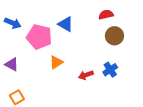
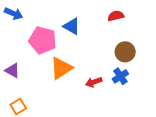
blue arrow: (13, 23) -> (14, 14), moved
brown circle: (114, 36) -> (125, 52), moved
orange triangle: (56, 62) -> (61, 68), size x1.5

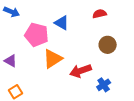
blue cross: (120, 76) -> (104, 85), moved
red arrow: (94, 82) -> (81, 71), size x1.5

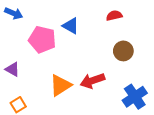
orange triangle: (53, 59) -> (60, 85), moved
blue cross: (104, 85) -> (135, 97), moved, size x1.5

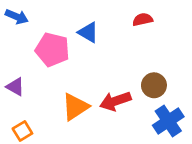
brown circle: (123, 51) -> (154, 85), moved

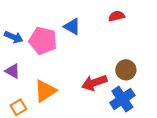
blue arrow: (17, 17) -> (14, 37), moved
orange triangle: (75, 107) -> (45, 91), moved
blue cross: (168, 121) -> (122, 99), moved

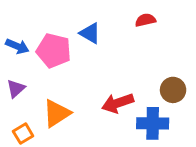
brown circle: (126, 70) -> (173, 90), moved
purple triangle: (12, 71) -> (16, 88), turned 49
blue cross: (122, 99) -> (153, 123), turned 35

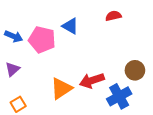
orange triangle: (57, 113) -> (61, 88), moved
blue cross: (153, 123) -> (119, 96), turned -30

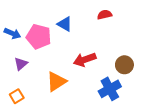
purple triangle: (12, 69) -> (21, 64), moved
red arrow: (92, 81) -> (85, 60), moved

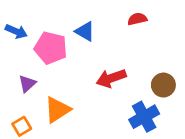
blue arrow: (12, 33) -> (16, 31), moved
orange triangle: (56, 82) -> (57, 110), moved

